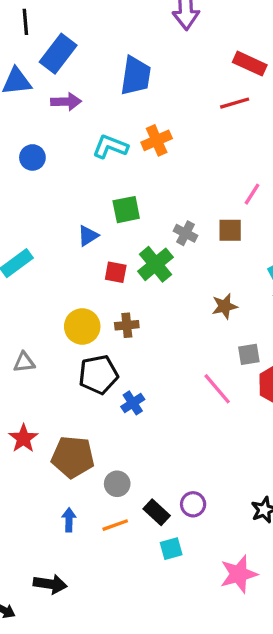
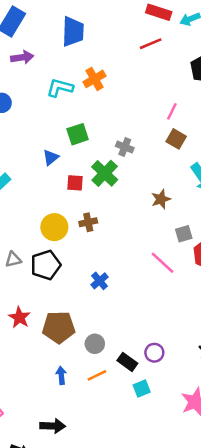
brown square: (230, 230) -> (176, 139), moved, turned 36
black pentagon: (98, 375) -> (46, 265), moved

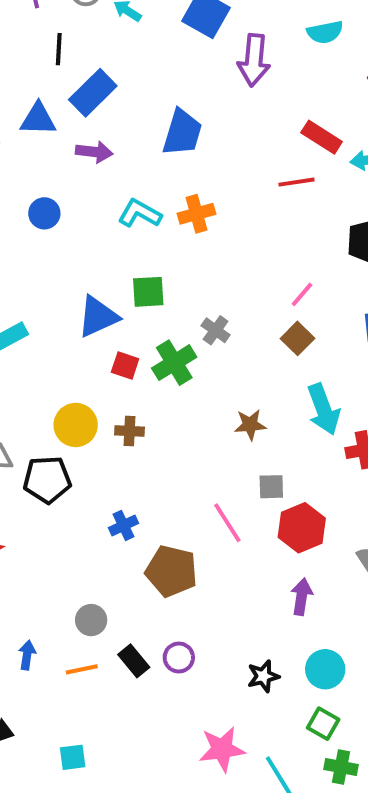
blue triangle: (51, 157) -> (98, 317), size x1.6
brown pentagon: (59, 327) -> (171, 571), moved
cyan square: (142, 388) -> (73, 757), moved

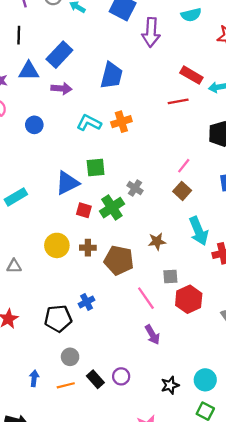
black line: (59, 49) -> (19, 35), moved
black pentagon: (47, 480) -> (58, 318), moved
brown pentagon: (171, 571) -> (119, 260), moved
purple arrow: (302, 597) -> (152, 335), moved, turned 144

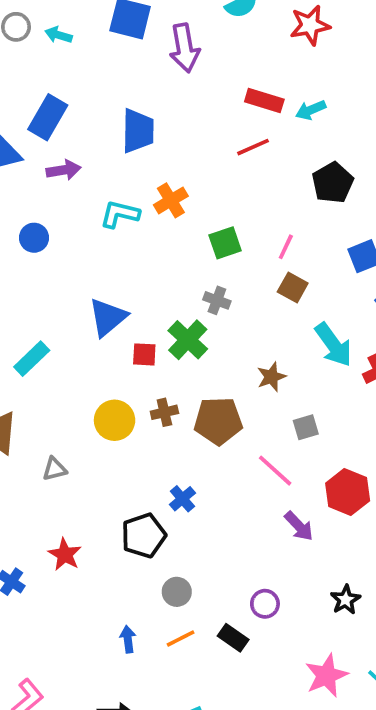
green square: (96, 167) -> (225, 243), moved
red hexagon: (189, 299) -> (348, 492), moved
black rectangle: (95, 379) -> (233, 638), moved

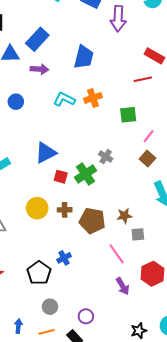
green square: (225, 243) -> (128, 115), moved
brown star: (271, 377) -> (124, 216), moved
black pentagon: (144, 536) -> (39, 273), turned -30
purple circle: (265, 604) -> (86, 316), moved

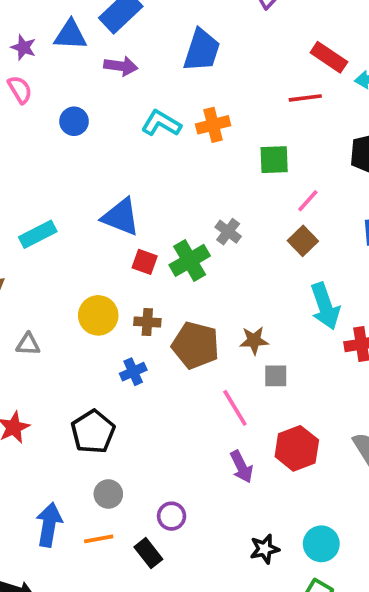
blue triangle: (46, 153) -> (121, 217), turned 45
blue cross: (64, 258) -> (133, 372), moved
blue arrow: (18, 326) -> (49, 525), size x1.6

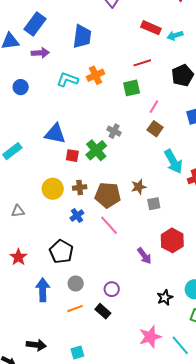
red line: (305, 98) -> (142, 63), moved
pink line: (235, 408) -> (109, 225), moved
blue arrow: (49, 525) -> (43, 290), moved

